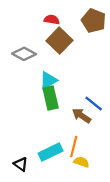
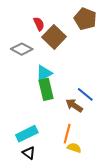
red semicircle: (52, 20) -> (39, 24), moved, turned 56
cyan rectangle: (51, 152) -> (27, 134), moved
black triangle: (21, 164) -> (29, 153), moved

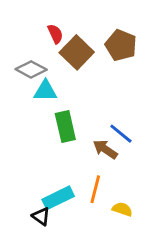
brown pentagon: (85, 19) -> (121, 45), moved
cyan triangle: (44, 73) -> (45, 91), moved, turned 30
cyan rectangle: (27, 134) -> (58, 198), moved
yellow semicircle: (74, 148) -> (122, 209), moved

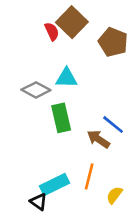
brown square: (77, 52) -> (72, 22), moved
gray diamond: (31, 69) -> (36, 90), moved
cyan triangle: (45, 91) -> (66, 78), moved
yellow semicircle: (122, 209) -> (114, 195), turned -72

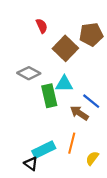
brown square: (72, 22) -> (65, 48), moved
brown pentagon: (113, 42) -> (91, 34), turned -30
cyan triangle: (66, 78) -> (64, 84), moved

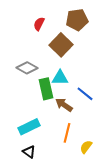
red semicircle: (42, 26) -> (39, 24), turned -128
brown pentagon: (91, 34) -> (77, 20), moved
brown arrow: (79, 113) -> (64, 105), moved
cyan rectangle: (44, 150) -> (29, 127), moved

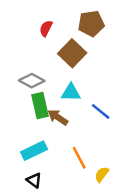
green rectangle: (46, 89) -> (40, 105), moved
brown arrow: (64, 105) -> (58, 117), moved
orange line: (67, 133) -> (79, 158), turned -42

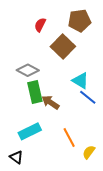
cyan triangle: (71, 92) -> (80, 81), moved, turned 30
black triangle: (34, 180) -> (16, 157), moved

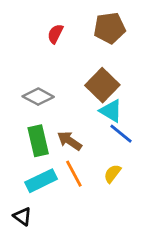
brown square: (63, 46) -> (102, 85), moved
green rectangle: (35, 92) -> (38, 141), moved
orange line: (69, 138) -> (74, 174), moved
yellow semicircle: (89, 152) -> (112, 174), moved

